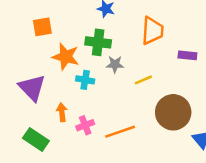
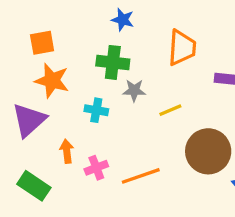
orange star: (66, 57) -> (52, 81), moved
purple triangle: (32, 88) -> (29, 120), turned 32

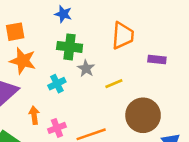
blue star: (123, 20) -> (63, 14), moved
gray star: (134, 90) -> (86, 68), turned 30
cyan cross: (96, 110) -> (57, 84), turned -36

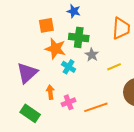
orange square: (15, 32) -> (46, 25), moved
orange star: (23, 61) -> (55, 49), moved
cyan cross: (57, 84) -> (69, 67), turned -32

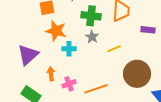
green cross: (79, 37) -> (91, 16), moved
cyan cross: (69, 67) -> (69, 49), turned -32

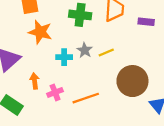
purple rectangle: (148, 30) -> (146, 22), moved
gray star: (92, 37) -> (85, 50), moved
cyan cross: (69, 49) -> (64, 57), moved

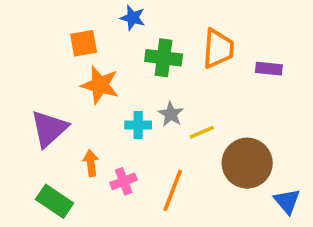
yellow line: (106, 53) -> (202, 132), moved
orange line: (86, 98) -> (173, 190), turned -50

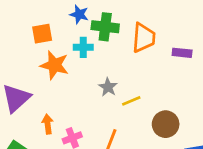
green cross: (164, 58) -> (105, 27), moved
cyan cross: (138, 125) -> (83, 47), moved
brown circle: (247, 163) -> (166, 124), size x0.7

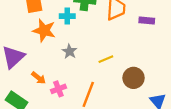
gray star: (108, 87) -> (69, 51), moved
orange arrow: (48, 124) -> (39, 78), turned 136

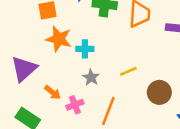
cyan cross: (67, 16) -> (85, 49), moved
gray star: (69, 51) -> (91, 77), moved

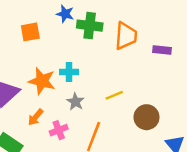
orange star: (59, 39) -> (42, 81), moved
orange arrow: (53, 92) -> (35, 117), turned 91

